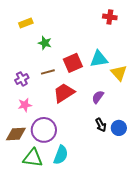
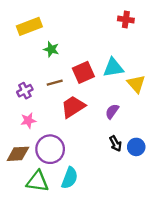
yellow rectangle: (26, 23) -> (29, 26), size x1.5

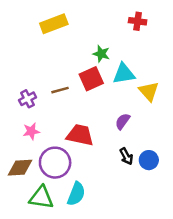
yellow rectangle: (29, 26) -> (54, 24), moved
green star: (51, 49) -> (101, 54), moved
red trapezoid: (73, 107) -> (80, 135), moved, turned 45

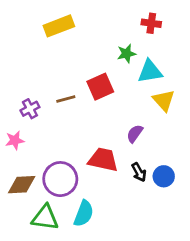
green star: (101, 54) -> (126, 54), moved, turned -30
cyan triangle: (124, 74) -> (150, 71), moved
pink star: (31, 131) -> (15, 140), moved
red trapezoid: (80, 135) -> (103, 160), moved

